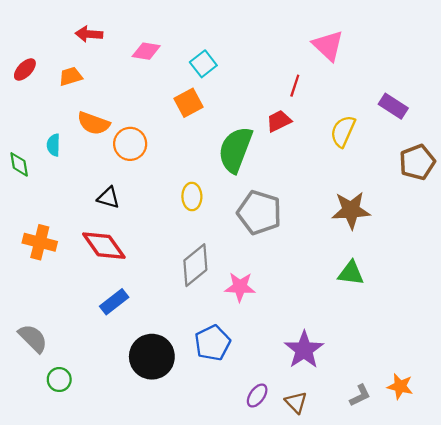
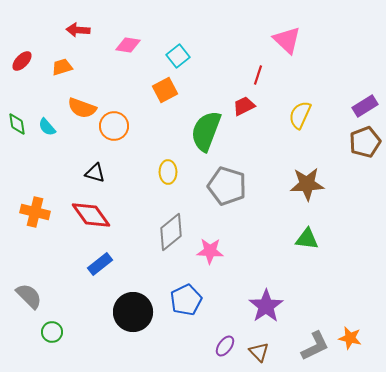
purple rectangle: (393, 106) -> (365, 106), moved, turned -65
cyan semicircle: (53, 145) -> (47, 127), turned -42
green diamond: (19, 164) -> (17, 124), moved
gray L-shape: (360, 396) -> (315, 346), size x1.5

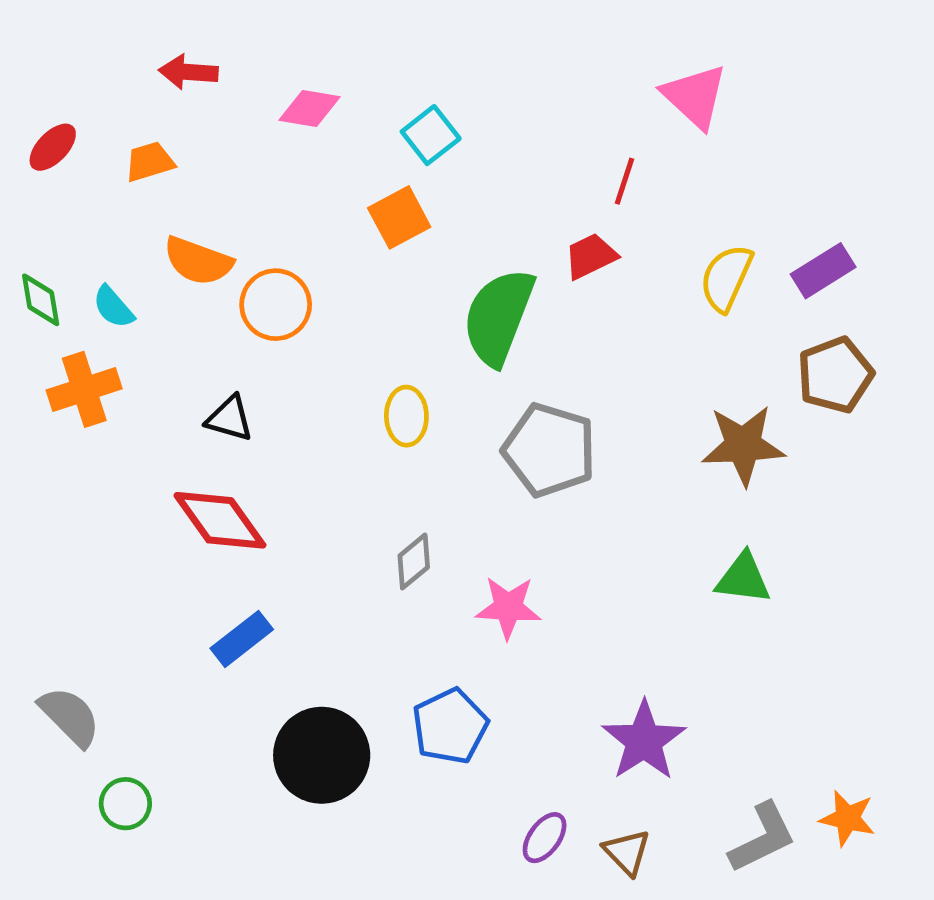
purple rectangle: (365, 106) -> (823, 271), moved
brown pentagon: (365, 142) -> (835, 375), moved
orange cross: (35, 212) -> (84, 389), moved, turned -32
gray diamond: (171, 232) -> (414, 561), size x0.6

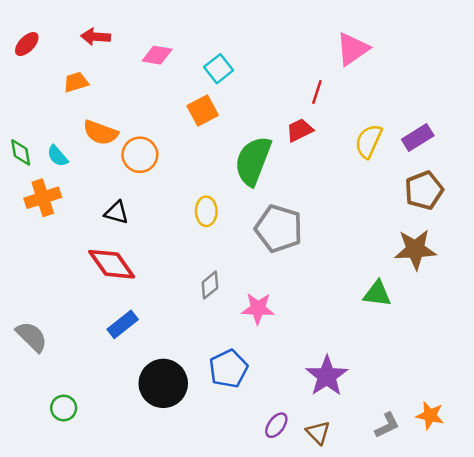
pink triangle: (695, 96) -> (353, 49), turned 42
red ellipse: (53, 147) -> (27, 44), moved
brown star: (743, 445) -> (415, 249), moved
gray semicircle: (70, 716) -> (32, 337), moved
gray L-shape: (763, 838) -> (387, 425), size x0.7

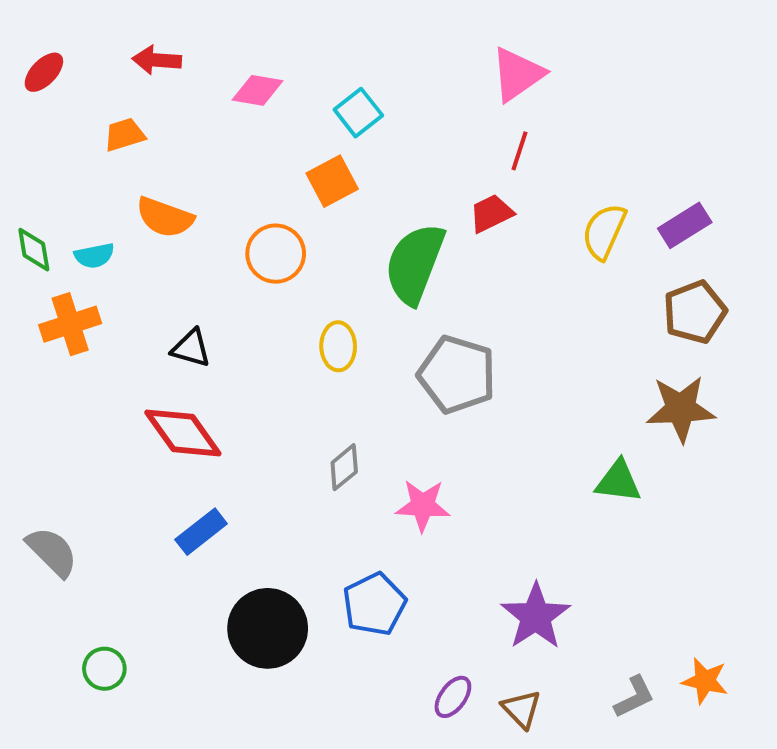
pink triangle: (353, 49) -> (517, 74), moved
orange circle: (140, 155) -> (276, 254), moved
cyan semicircle: (57, 156) -> (94, 256), turned -60

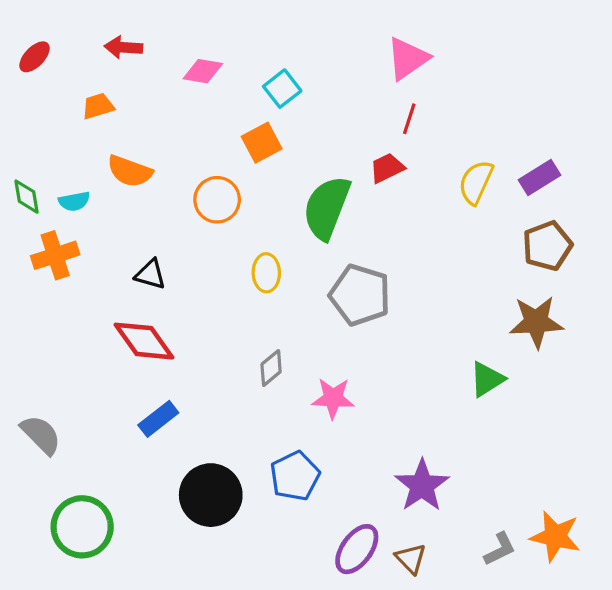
green triangle: (618, 481) -> (487, 379), turned -39
green circle: (104, 669) -> (82, 527), size x1.8
orange star: (705, 681) -> (555, 536), size x1.4
purple ellipse: (453, 697) -> (357, 549), size x1.5

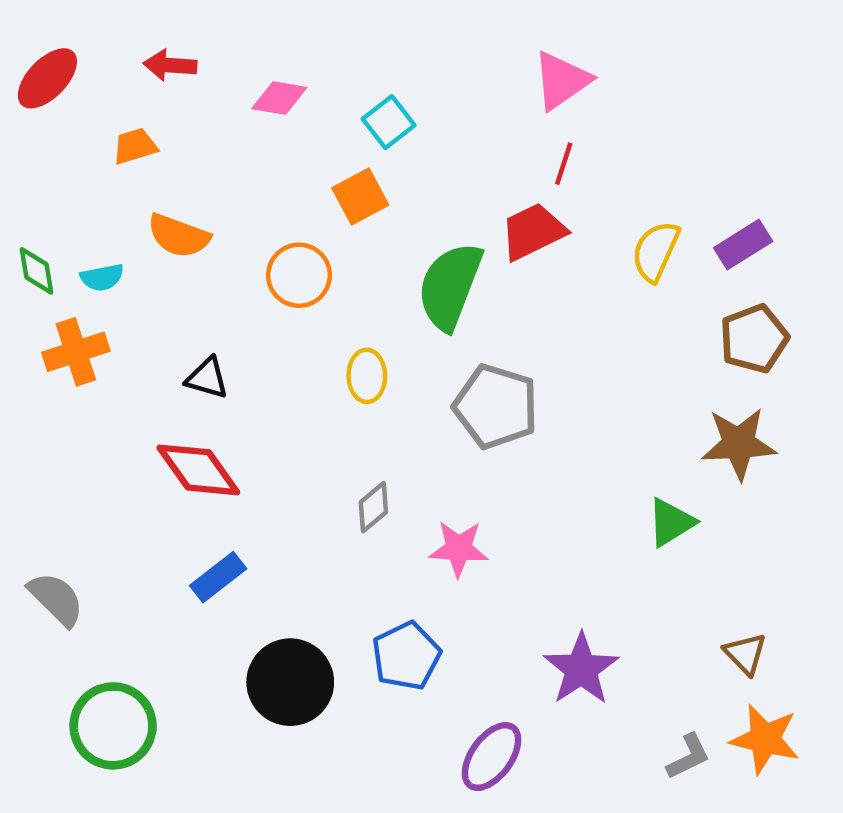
red ellipse: (34, 57) -> (47, 78), size x1.4
red trapezoid: (387, 168) -> (533, 231), size x1.4
brown triangle: (411, 559) -> (745, 654), moved

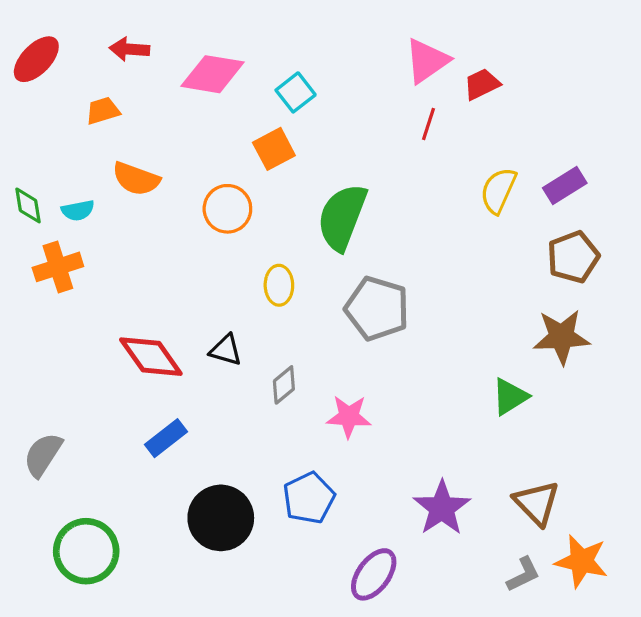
pink diamond: (279, 98) -> (212, 74), size x1.5
red trapezoid: (533, 231) -> (482, 84), moved, size x0.7
black triangle: (207, 378) -> (226, 350), moved
gray semicircle: (56, 599) -> (43, 455), turned -102
brown triangle: (745, 654) -> (537, 503), moved, size x1.4

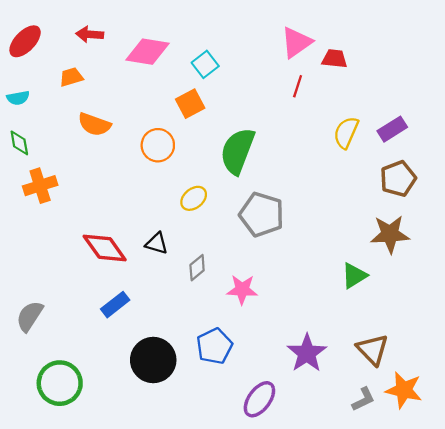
red trapezoid: (482, 84) -> (335, 59), turned 32
cyan semicircle: (78, 210) -> (18, 98), moved
yellow ellipse: (279, 285) -> (194, 198), turned 52

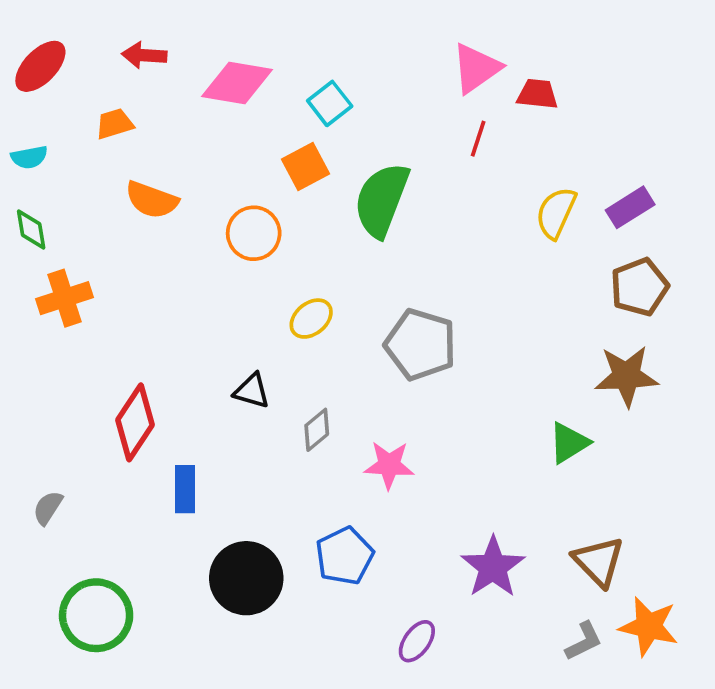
green semicircle: (238, 151) -> (382, 200), moved
red diamond: (105, 248) -> (135, 422), moved, turned 69
blue rectangle: (115, 305) -> (185, 489), turned -52
gray semicircle: (30, 316) -> (48, 508), size x0.7
purple ellipse: (259, 399) -> (417, 641), size x0.7

